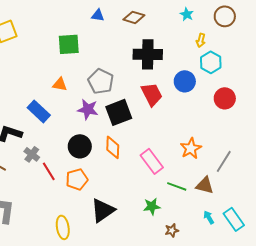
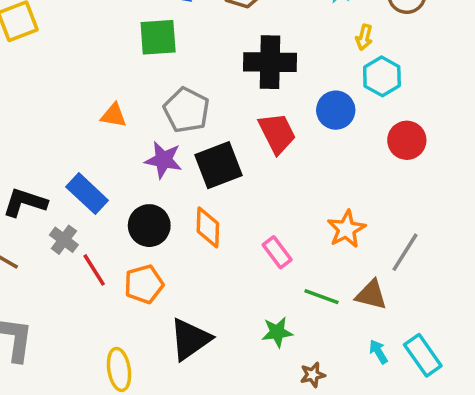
green square: (69, 44) -> (158, 37), moved
blue rectangle: (39, 111) -> (87, 194), moved
pink rectangle: (152, 161) -> (277, 252), size x0.7

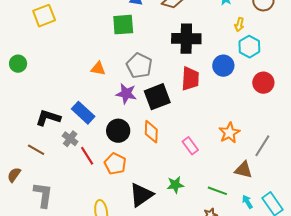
red trapezoid: (277, 133) -> (190, 79), turned 30
orange pentagon: (144, 284) -> (115, 164), turned -30
green line: (322, 297) -> (217, 191), moved
green star: (277, 332) -> (175, 185), moved

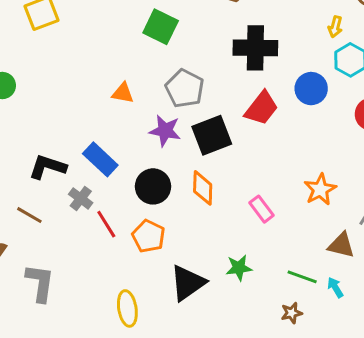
green square: (123, 25) -> (161, 27), turned 30
red trapezoid: (190, 79) -> (261, 108), turned 35
cyan arrow: (247, 202) -> (335, 287), moved

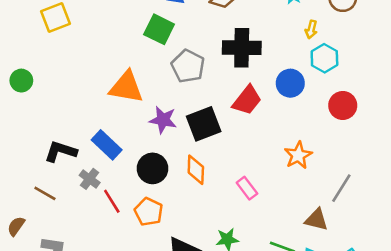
gray pentagon: (185, 89) -> (188, 66), moved
orange triangle: (123, 93) -> (126, 87), size x1.8
orange star: (320, 189) -> (298, 155), moved

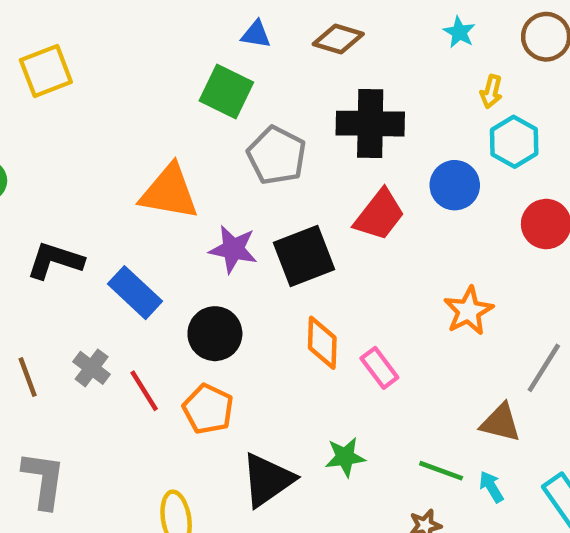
black L-shape: (61, 151) -> (55, 261), moved
orange diamond: (196, 170) -> (322, 343), moved
gray cross: (90, 179) -> (92, 368), moved
brown line: (45, 193) -> (28, 377), turned 40

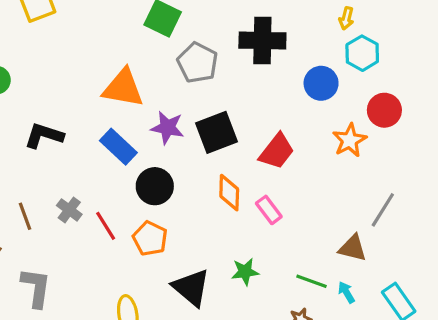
red trapezoid: (379, 215) -> (277, 151), moved
blue rectangle: (135, 293) -> (118, 147), moved
orange star: (468, 311) -> (350, 140), moved
black triangle: (267, 480) -> (191, 288), turned -45

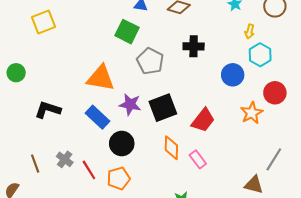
black cross: (262, 41) -> (194, 46), size x0.7
orange pentagon: (150, 238) -> (119, 178), turned 30

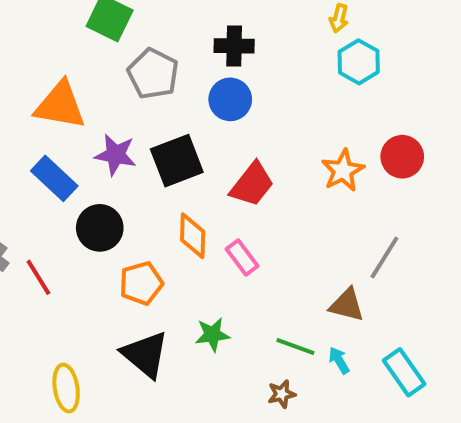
blue circle: (233, 75) -> (230, 99), moved
red circle: (275, 93) -> (402, 157), moved
orange pentagon: (119, 178) -> (141, 283), moved

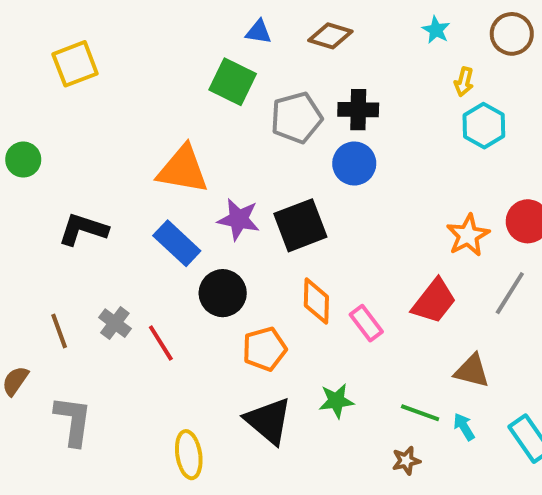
gray pentagon: (153, 74) -> (296, 118), moved, turned 30
red trapezoid: (252, 184) -> (434, 301), moved
gray line: (384, 258) -> (510, 293), moved

